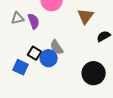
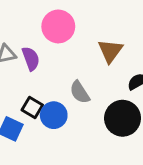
gray semicircle: (57, 47) -> (80, 92), moved
black circle: (94, 73) -> (123, 118), moved

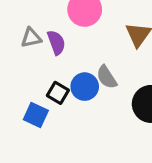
blue circle: (54, 115) -> (85, 87), moved

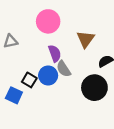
purple semicircle: (56, 42) -> (55, 53), moved

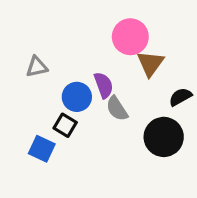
pink circle: (48, 21) -> (130, 37), moved
blue circle: (48, 75) -> (77, 97), moved

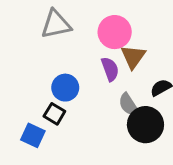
gray triangle: (37, 67) -> (56, 24), moved, size x1.5
purple semicircle: (104, 85) -> (110, 69), moved
gray semicircle: (117, 109) -> (129, 105), moved

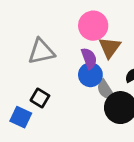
gray triangle: (56, 24) -> (41, 52), moved
blue circle: (65, 88) -> (90, 75), moved

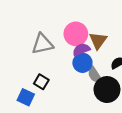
pink circle: (93, 26) -> (76, 34), moved
purple semicircle: (89, 58) -> (81, 49), turned -90

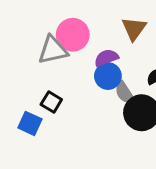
pink circle: (76, 34) -> (73, 35), moved
brown triangle: (98, 41) -> (134, 29), moved

